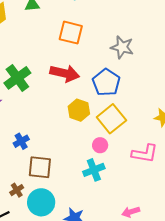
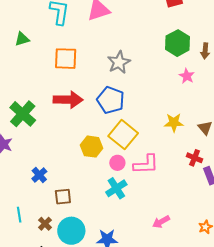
gray star: (122, 47) -> (119, 62), turned -30
yellow hexagon: (79, 110) -> (92, 147), moved
pink L-shape: (145, 154) -> (146, 164), moved
brown square: (40, 167) -> (63, 197), size x0.7

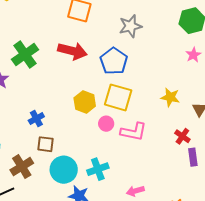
yellow square: (123, 135) -> (118, 97), turned -36
blue cross: (39, 175) -> (36, 118), moved
cyan cross: (116, 188) -> (98, 169), moved
brown cross: (45, 224) -> (22, 167), size x1.6
cyan circle: (71, 231) -> (64, 170), moved

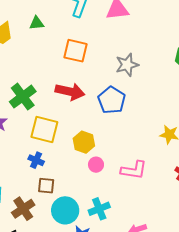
yellow square: (118, 97) -> (44, 129), moved
blue cross: (36, 118) -> (36, 160), turned -35
pink circle: (106, 124) -> (96, 165), moved

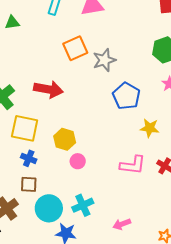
orange square: (76, 51) -> (75, 48), moved, turned -35
blue pentagon: (112, 100) -> (126, 96), moved
blue cross: (36, 160) -> (29, 158), moved
pink L-shape: (134, 170) -> (133, 165), moved

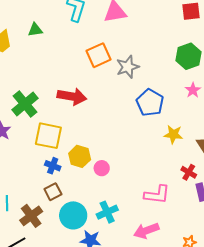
yellow hexagon: (65, 139) -> (80, 156), moved
pink L-shape: (133, 165) -> (157, 195), moved
brown square: (29, 184) -> (53, 192), turned -30
pink arrow: (122, 224) -> (146, 231), size x1.4

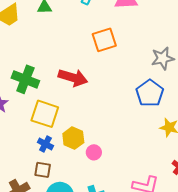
gray star: (128, 67) -> (163, 58), moved
green cross: (25, 104) -> (25, 79), turned -36
brown square: (53, 192) -> (43, 170), turned 30

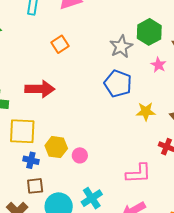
orange square: (104, 40) -> (60, 44), size x0.7

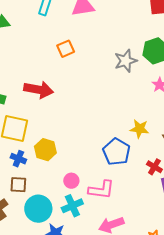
blue pentagon: (118, 84) -> (116, 152), moved
pink circle: (80, 155) -> (71, 181), moved
pink L-shape: (138, 173) -> (101, 190), moved

